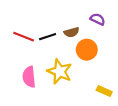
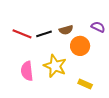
purple semicircle: (98, 19) -> (98, 27), moved
yellow rectangle: (104, 91) -> (85, 84), moved

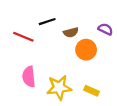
black line: (44, 34) -> (47, 22), moved
yellow star: (55, 66) -> (59, 88), moved, turned -30

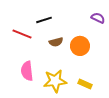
purple semicircle: (105, 29) -> (98, 18), moved
brown semicircle: (71, 32) -> (56, 42), moved

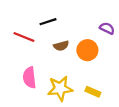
purple semicircle: (98, 18) -> (107, 28), moved

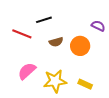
pink semicircle: (29, 77) -> (27, 71), turned 54

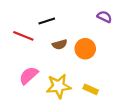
purple semicircle: (98, 26) -> (104, 17), moved

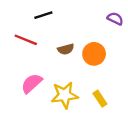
black line: (47, 21) -> (43, 15), moved
yellow rectangle: (91, 89) -> (100, 99), turned 32

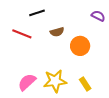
brown semicircle: (66, 49) -> (57, 32), moved
pink semicircle: (32, 83) -> (27, 82), moved

